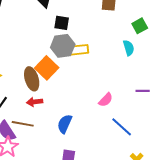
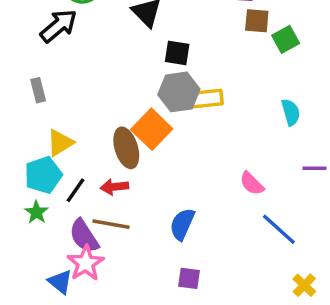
green square: (140, 26) -> (286, 39), moved
cyan semicircle: (129, 48) -> (291, 112), moved
pink semicircle: (106, 100) -> (252, 183), turned 91
red arrow: (35, 102) -> (114, 187), moved

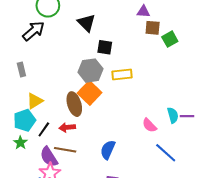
gray hexagon: (179, 92) -> (91, 71), moved
cyan semicircle: (291, 112) -> (173, 115), moved

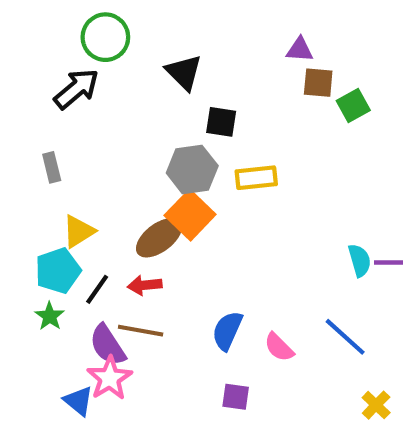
brown ellipse: (74, 104) -> (159, 238), turned 70
pink semicircle: (149, 125) -> (279, 347), moved

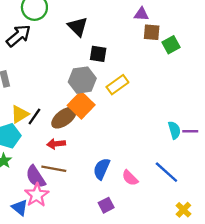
yellow rectangle: (256, 178) -> (117, 85), turned -30
black line: (97, 289) -> (34, 116), moved
purple square: (236, 397) -> (106, 205), turned -35

